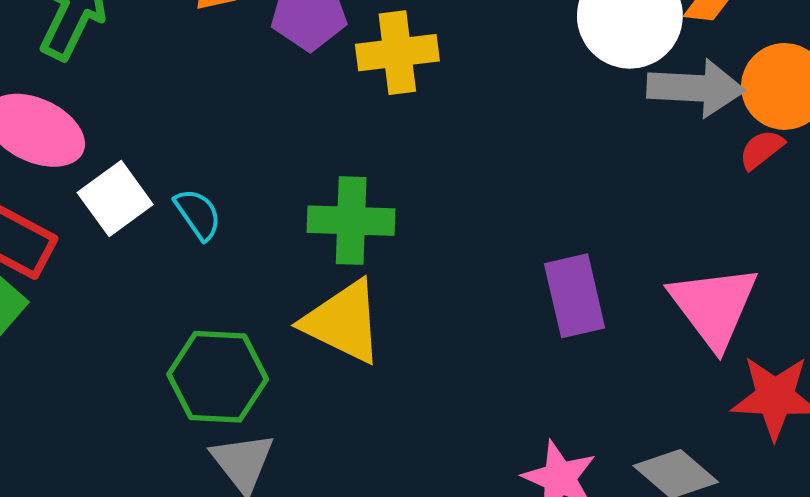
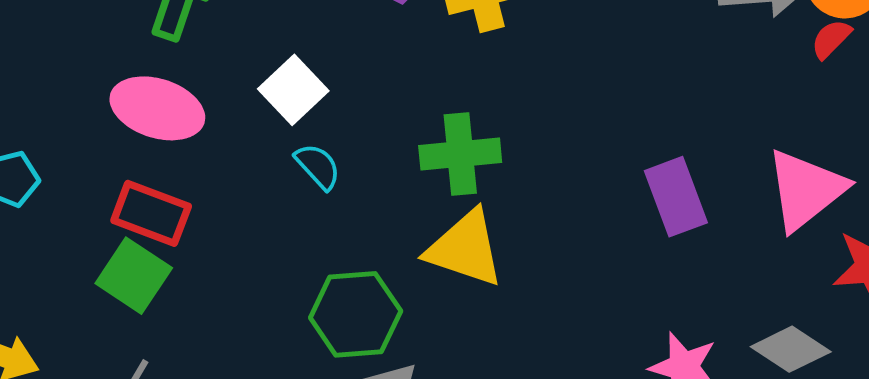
white square: (115, 199) -> (293, 90), moved
pink triangle: (714, 306) -> (806, 190), turned 36

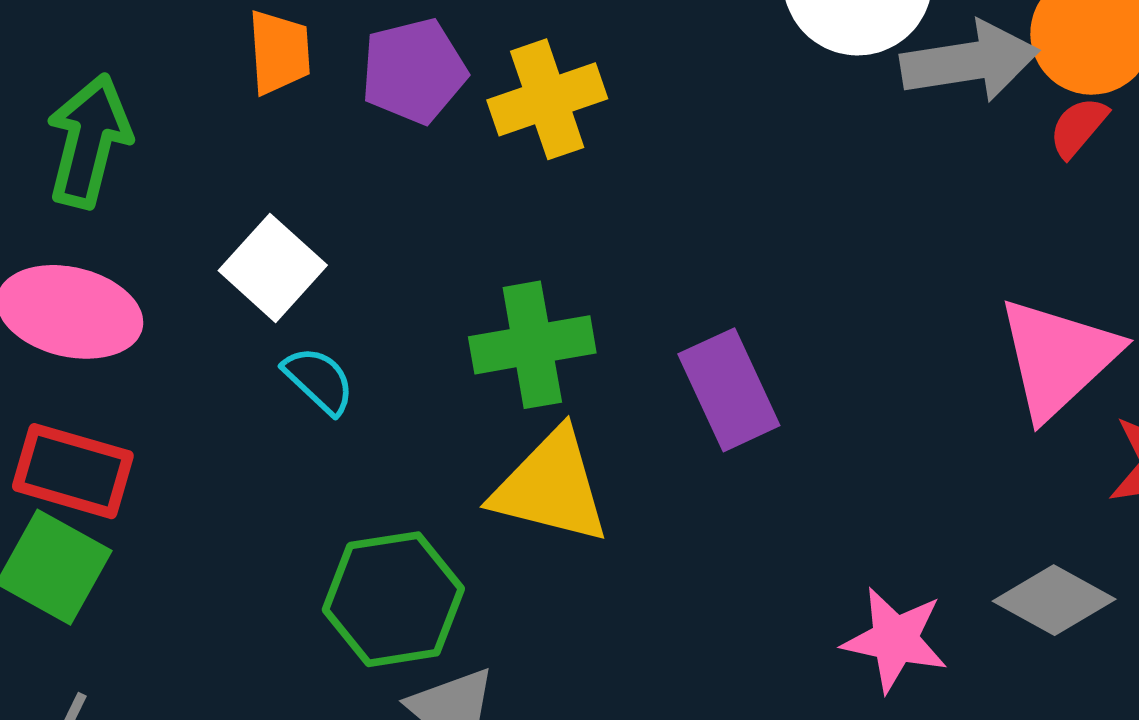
purple rectangle: (676, 197) -> (729, 390), moved

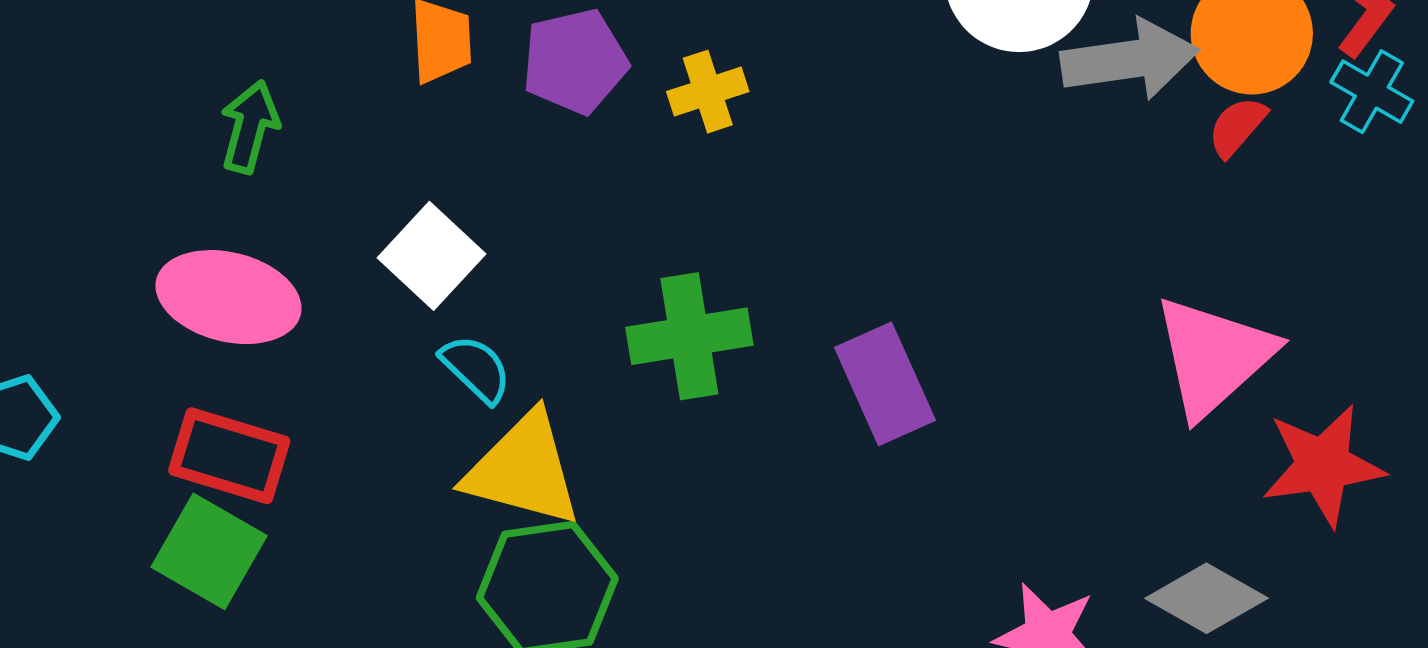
yellow cross: (547, 99) -> (708, 92), size x0.7
green arrow: (89, 141) -> (250, 127), size x0.7
yellow triangle: (551, 487) -> (523, 470), moved

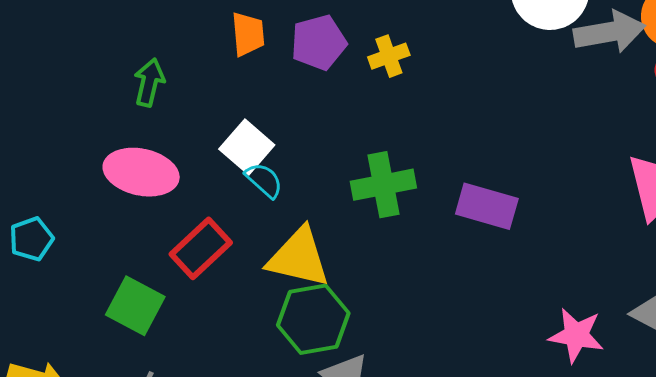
cyan semicircle: (476, 369) -> (264, 180), moved
purple rectangle: (885, 384) -> (487, 206), turned -48
red rectangle: (229, 456) -> (201, 248), moved, turned -58

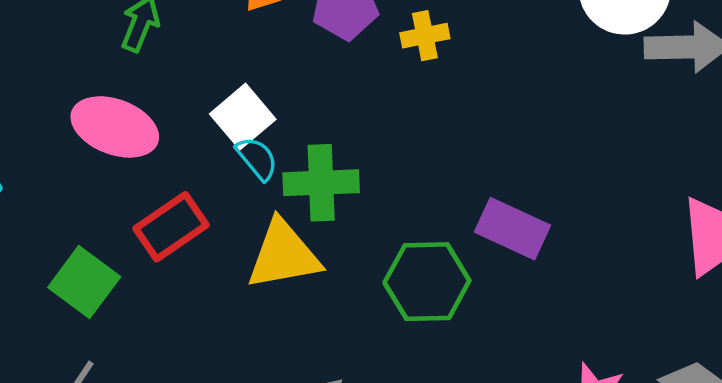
green cross: (383, 185) -> (321, 183), moved
yellow triangle: (299, 258) -> (284, 255), turned -32
green hexagon: (313, 319) -> (427, 282), moved

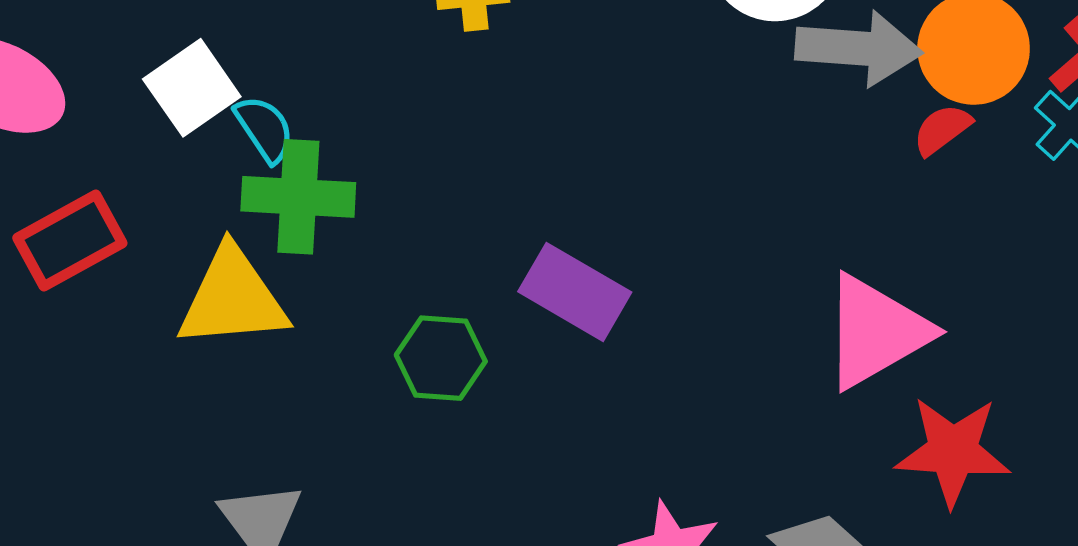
cyan semicircle: (257, 158) -> (264, 129), moved
green hexagon: (427, 282) -> (441, 358), size x0.7

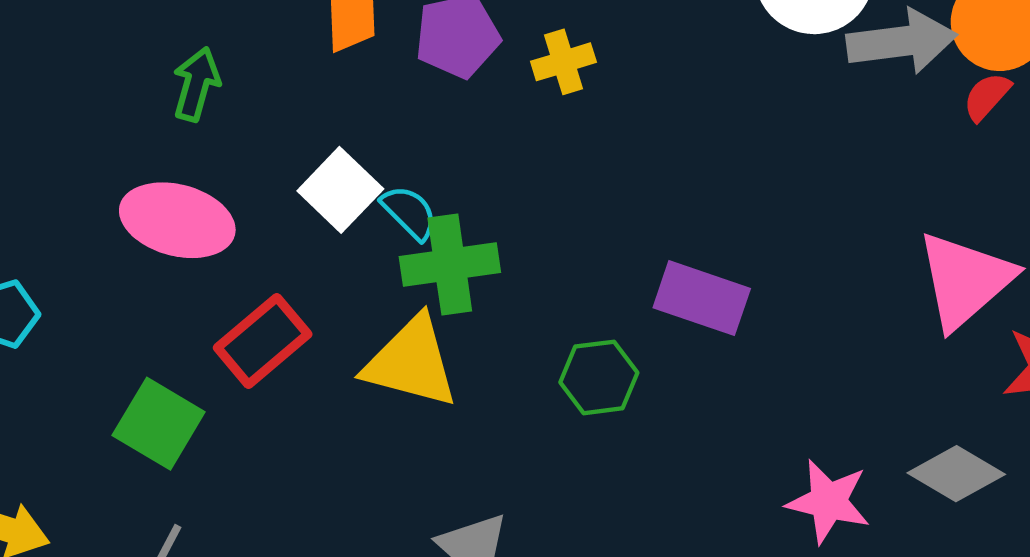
yellow triangle: (232, 298) -> (411, 362), turned 31

